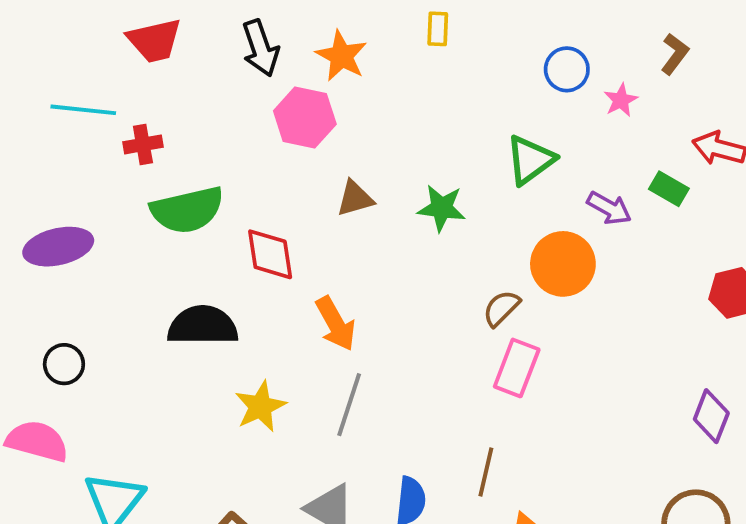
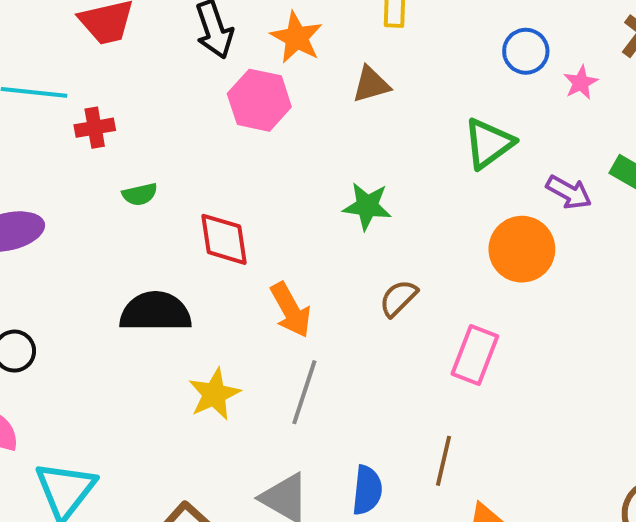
brown triangle: (355, 198) -> (371, 85), moved
green star: (442, 208) -> (367, 206), moved
green semicircle: (187, 210) -> (140, 194), size x0.5
brown semicircle: (501, 308) -> (398, 298), moved

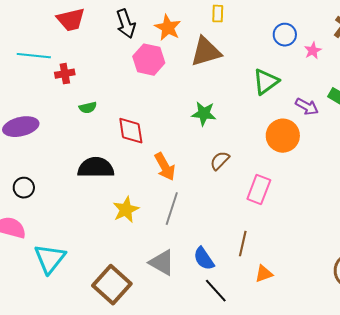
brown triangle: (371, 85) -> (206, 52), size x1.6
blue semicircle: (367, 490) -> (204, 259), turned 140

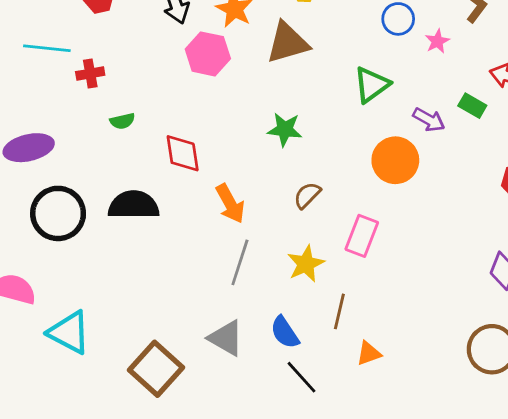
black circle: (24, 188) -> (58, 213), moved, size x1.8
yellow star: (126, 210) -> (306, 264), moved
cyan triangle: (50, 259) -> (69, 332), turned -40

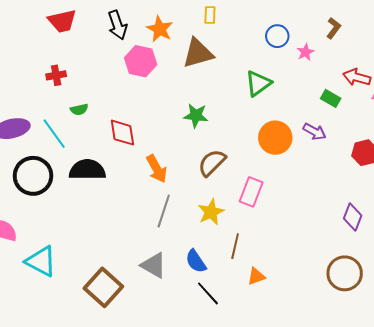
cyan line: (47, 48) -> (54, 134), moved, turned 48
purple arrow: (429, 120) -> (314, 132), moved
brown semicircle: (307, 195) -> (212, 163), size x1.4

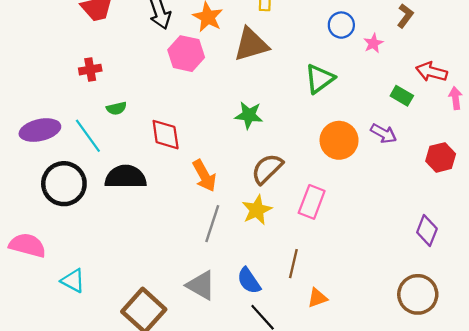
yellow star: (211, 212) -> (257, 210), moved
cyan triangle: (41, 261) -> (73, 281), size x0.7

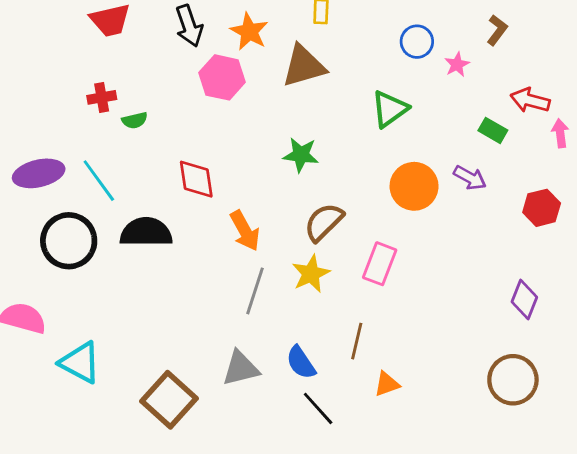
green semicircle: (116, 108) -> (135, 120), moved
cyan triangle: (73, 281) -> (80, 363), size x1.4
gray triangle: (201, 285) -> (241, 368), turned -44

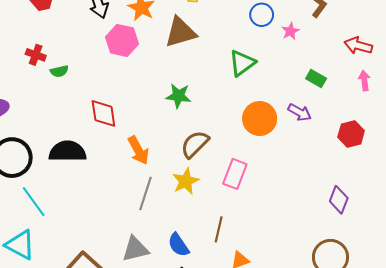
red cross: (102, 97) -> (36, 55), turned 30
red arrow: (530, 100) -> (358, 46), moved
cyan line: (99, 181) -> (34, 202), moved

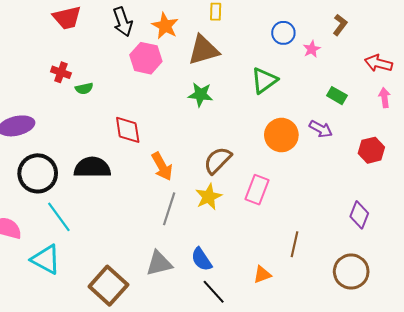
green star: (178, 96) -> (200, 95), moved
brown line: (219, 229) -> (295, 244), moved

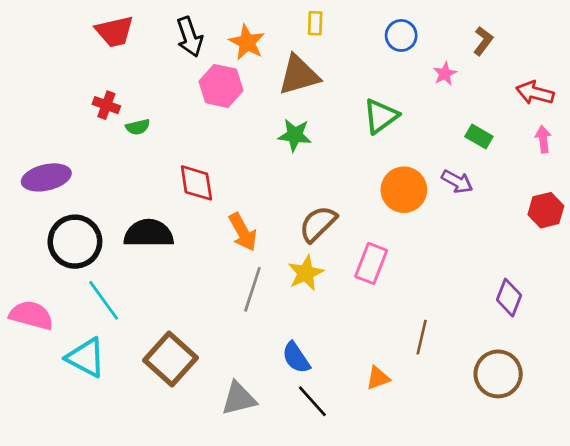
blue circle: (283, 33) -> (401, 35), moved
red hexagon: (371, 150) -> (546, 210), moved
gray triangle: (159, 263) -> (239, 399), moved
brown square: (108, 286) -> (170, 359), moved

